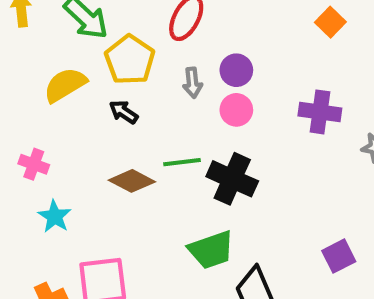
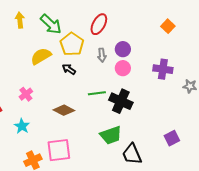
pink cross: (34, 164) -> (26, 94), turned 32
brown diamond: (132, 181) -> (64, 110), moved
cyan star: (55, 216) -> (22, 126), moved

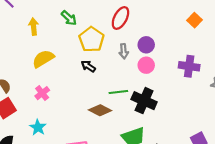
yellow arrow: (20, 20) -> (34, 27), moved
green arrow: (51, 24) -> (69, 18), size x0.7
yellow semicircle: (41, 56) -> (43, 59), moved
brown diamond: (64, 110) -> (100, 110), moved

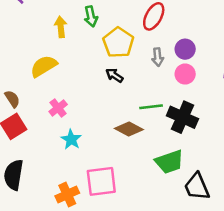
green arrow: (69, 18) -> (91, 16), turned 35
yellow arrow: (34, 27) -> (61, 27), moved
yellow semicircle: (43, 59) -> (44, 66), moved
cyan star: (38, 127) -> (71, 139), moved

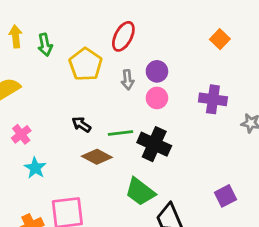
green arrow: (91, 16) -> (45, 45), moved
yellow arrow: (61, 27) -> (16, 36), moved
black arrow: (114, 75) -> (81, 125), moved
green trapezoid: (169, 162) -> (140, 192), turned 56

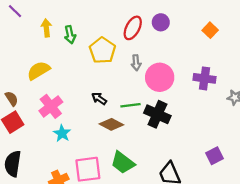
purple circle: (157, 71) -> (161, 22), moved
pink circle: (157, 98) -> (160, 77), size x1.6
pink cross: (21, 134) -> (51, 106), size x1.5
green trapezoid: (140, 192) -> (123, 163), moved

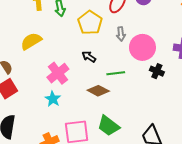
black arrow: (99, 99) -> (89, 57), moved
pink cross: (51, 106) -> (58, 73), moved
black cross: (157, 114) -> (157, 71), moved, size x0.6

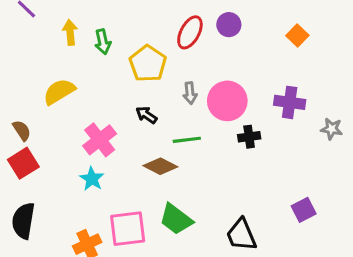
gray arrow: (121, 34) -> (190, 93), moved
black cross: (157, 71) -> (249, 137), turned -32

